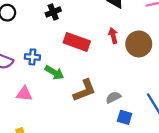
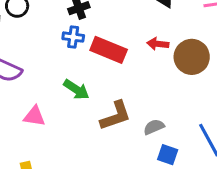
red arrow: (113, 36) -> (158, 44), turned -72
blue cross: (32, 57) -> (73, 37), moved

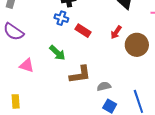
red arrow: (158, 44) -> (116, 32), turned -72
red rectangle: (109, 50) -> (83, 31), size x0.7

